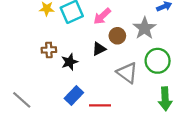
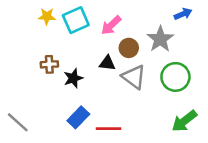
black triangle: (99, 49) -> (107, 63), turned 32
gray triangle: (127, 73) -> (134, 77), moved
green arrow: (165, 99) -> (184, 121), turned 55

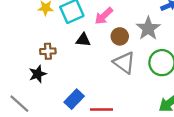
black triangle: (107, 63) -> (83, 40), moved
black star: (73, 78) -> (38, 74), moved

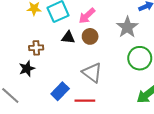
brown circle: (120, 36) -> (90, 36), moved
gray triangle: (124, 63) -> (92, 73), moved

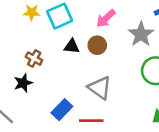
pink arrow: (87, 16) -> (106, 18), moved
brown cross: (36, 48) -> (34, 59), turned 32

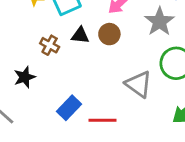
brown cross: (34, 59) -> (50, 45), moved
gray triangle: (100, 88) -> (139, 84), moved

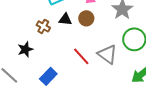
blue rectangle: (69, 108) -> (48, 76), moved
red line: (102, 120) -> (81, 56), moved, turned 48

